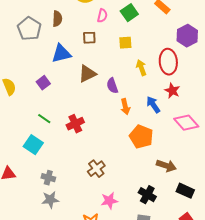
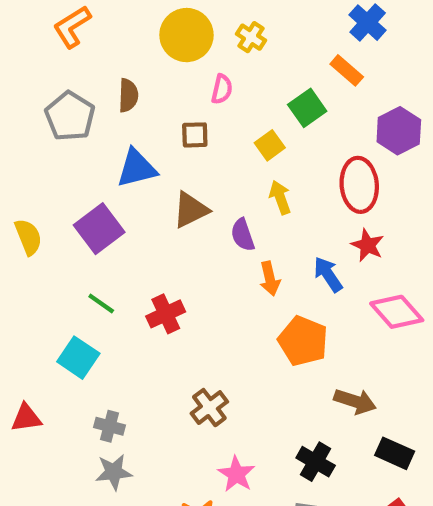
green square: (129, 13) -> (307, 108), moved
yellow square: (125, 43) -> (270, 145), turned -32
yellow arrow: (141, 68) -> (280, 197), moved
purple square: (43, 83) -> (99, 229), size x1.6
pink star: (109, 201) -> (236, 474), turned -30

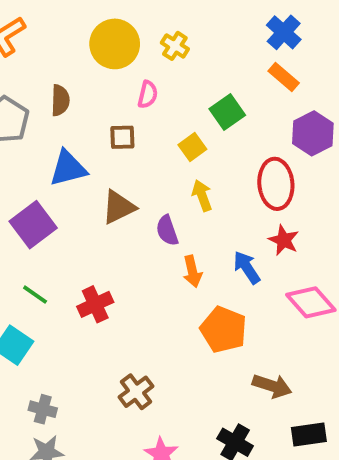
orange rectangle: (347, 70) -> (284, 77), moved
black rectangle: (395, 453) -> (309, 434), turned -32

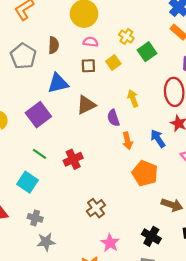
yellow cross: (175, 46) -> (126, 36), moved
pink semicircle: (148, 94) -> (91, 42), moved, turned -96
yellow square: (192, 147) -> (113, 63), moved
gray cross: (43, 409) -> (35, 218), moved

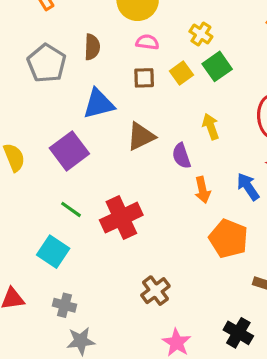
green square: (147, 52) -> (217, 66), moved
red cross: (73, 159) -> (121, 218), size x1.4

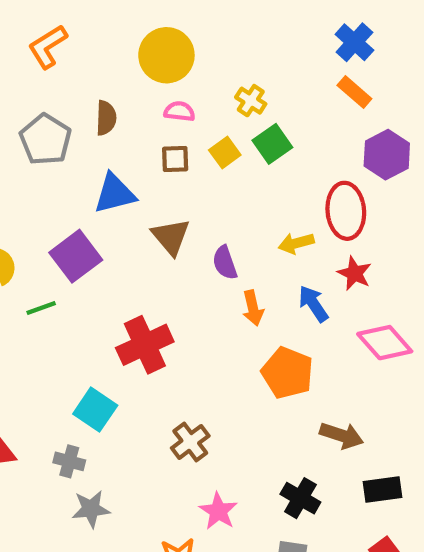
yellow arrow: (211, 127) -> (296, 243), moved, turned -85
brown triangle: (141, 136) -> (171, 237), turned -44
green line: (71, 209) -> (41, 308), moved, turned -55
cyan square: (53, 252) -> (95, 410), moved

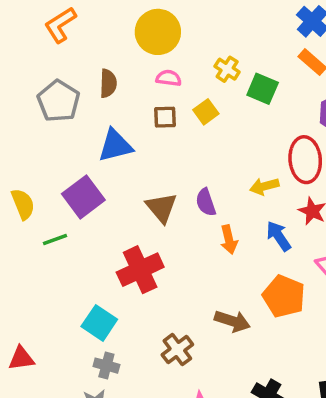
green square: (272, 144) -> (263, 89), moved, turned -32
brown triangle: (171, 237) -> (161, 208), moved
orange pentagon: (287, 373) -> (284, 296), moved
brown arrow: (341, 435) -> (232, 321), moved
gray cross: (69, 461) -> (106, 366), moved

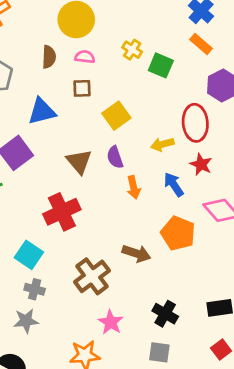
brown semicircle: (108, 83) -> (49, 57), moved
yellow square: (206, 112) -> (116, 116), moved, size x1.4
brown cross: (177, 350) -> (92, 276), size x1.4

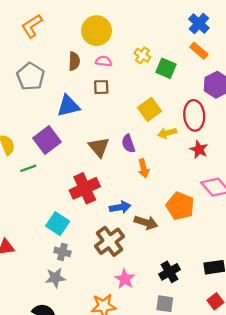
yellow square: (116, 116) -> (149, 109), moved
blue arrow: (174, 185) -> (120, 207), moved, turned 114
black cross: (165, 314) -> (169, 272), turned 30

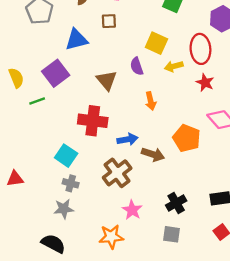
yellow square: (149, 109) -> (156, 43), turned -30
purple semicircle: (128, 144) -> (137, 66), moved
red cross: (85, 188) -> (93, 121), turned 32

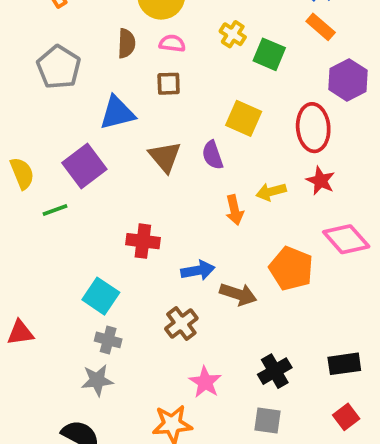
yellow arrow: (174, 66) -> (271, 192), moved
brown triangle: (107, 80) -> (165, 157), moved
red cross: (93, 121) -> (143, 241), size x0.7
brown cross: (117, 173) -> (181, 323), size x0.7

